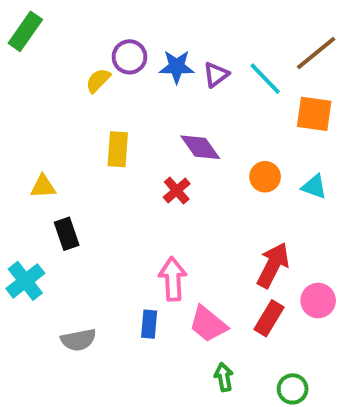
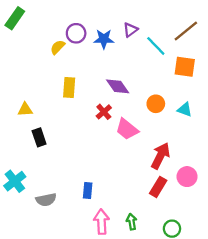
purple triangle: (216, 75) -> (130, 30), moved
pink arrow: (173, 279) -> (101, 222), moved
cyan cross: (25, 281) -> (15, 181), moved
pink trapezoid: (208, 324) -> (127, 129), moved

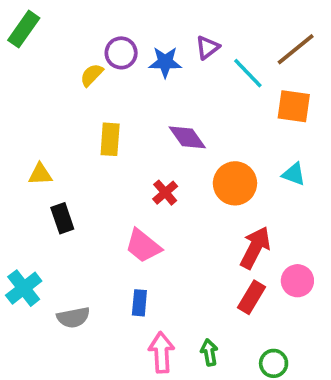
orange circle: (156, 104) -> (235, 183), moved, size x1.5
red cross: (104, 112) -> (165, 193), moved
pink trapezoid: (127, 129) -> (143, 246), moved

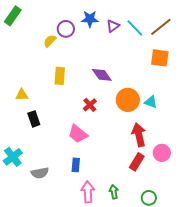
blue star: (165, 62) -> (90, 19), moved
cyan line: (248, 73) -> (135, 28), moved
cyan triangle: (294, 174) -> (151, 102), moved
red arrow: (255, 248) -> (139, 135), turned -40

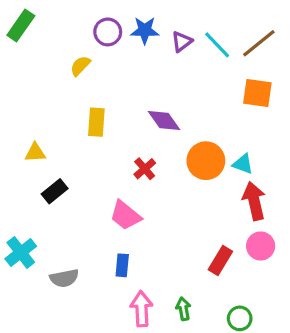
purple circle: (66, 29) -> (108, 32), moved
black rectangle: (34, 119) -> (55, 191), turned 70
red arrow: (139, 135) -> (254, 201), moved

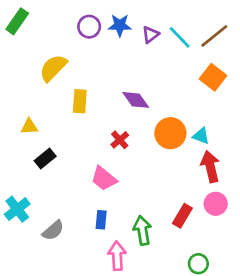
yellow semicircle: (80, 66) -> (53, 68), moved, size x1.6
orange square: (257, 93) -> (213, 77), turned 30
gray semicircle: (64, 278) -> (53, 230), turned -30
green arrow: (183, 309) -> (142, 230), moved, size x1.5

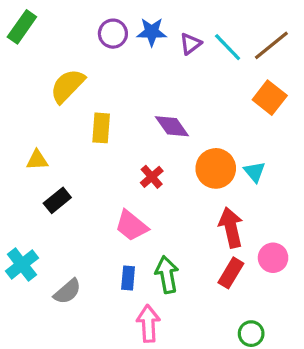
cyan triangle: (201, 136) -> (255, 172), turned 30
red arrow: (210, 166) -> (231, 227), moved
green arrow: (142, 230) -> (167, 275), moved

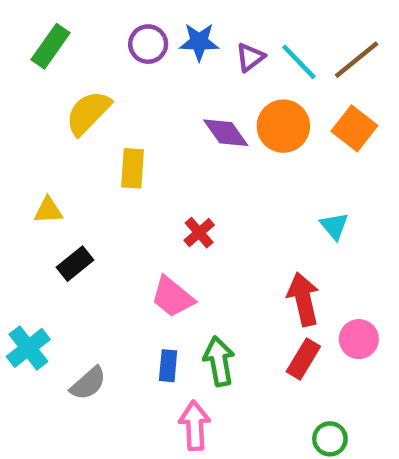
green rectangle: (22, 27) -> (50, 46), moved
purple diamond: (172, 126) -> (226, 133), moved
orange circle: (216, 168) -> (283, 126), moved

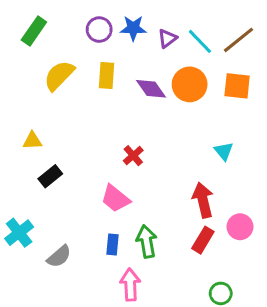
orange square: (354, 128) -> (237, 86), turned -32
yellow rectangle: (133, 168) -> (107, 75), moved

